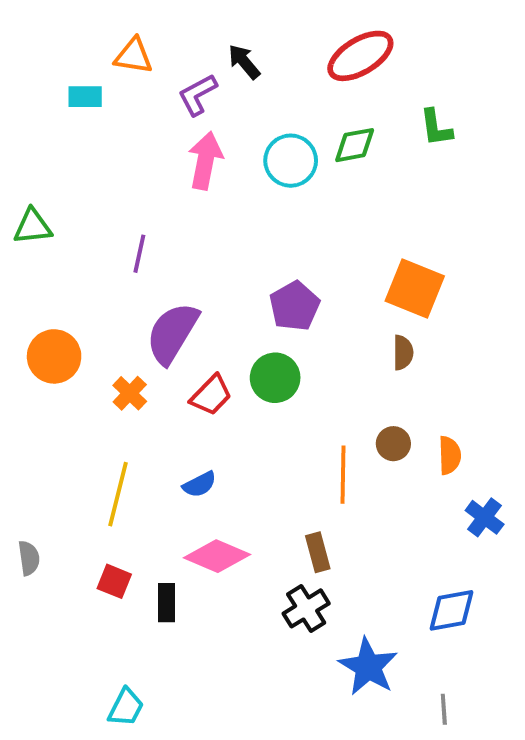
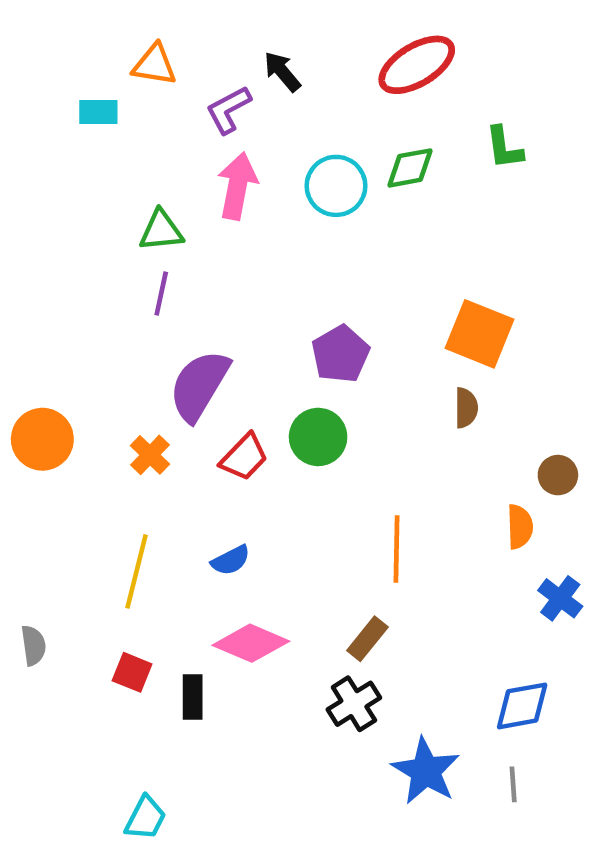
green triangle: (33, 227) -> (161, 231), moved
orange circle: (54, 356) -> (42, 439), moved
brown circle: (393, 444) -> (558, 475), moved
brown rectangle: (318, 552) -> (367, 639), turned 54
gray line: (444, 709) -> (513, 784), moved

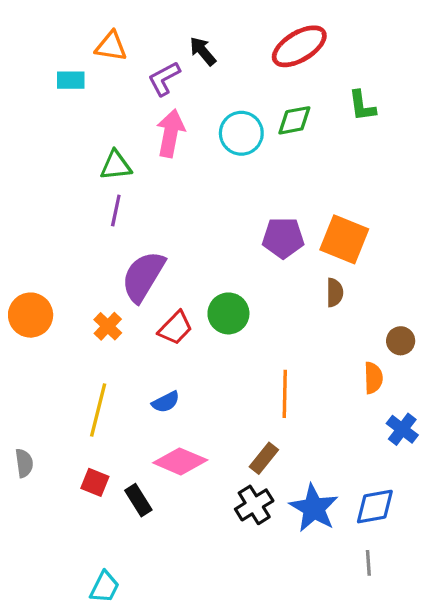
purple pentagon: (340, 354) -> (283, 238), moved, turned 30
black rectangle: (193, 697) -> (138, 500), turned -32
blue star: (426, 771) -> (314, 508), moved

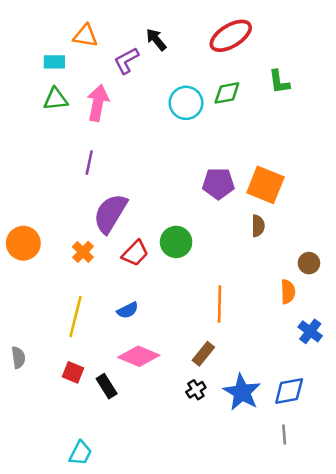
pink arrow: (171, 133) -> (98, 103), moved
green triangle: (116, 165) -> (56, 99), moved
black cross: (254, 505) -> (196, 390), size x0.7

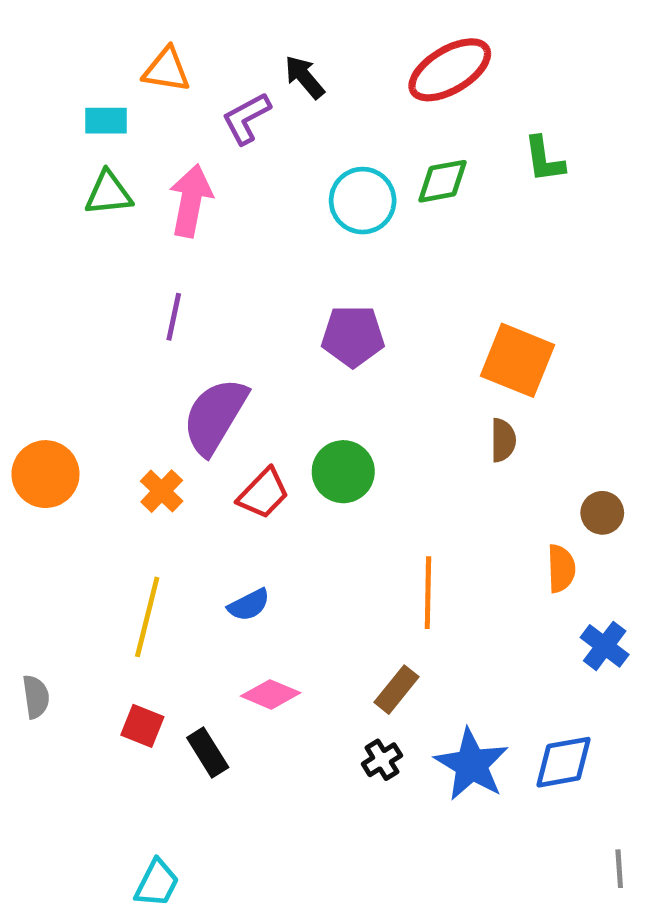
purple pentagon: (218, 184) -> (353, 336), moved
pink diamond: (139, 356) -> (271, 694), size x0.7
gray line: (284, 434) -> (619, 869), moved

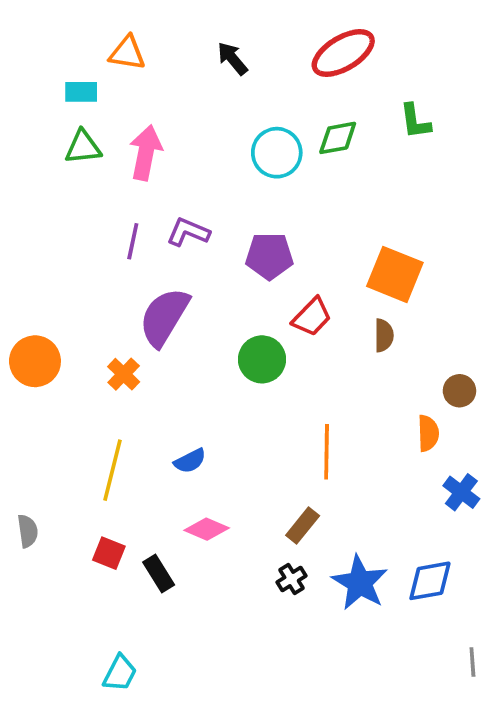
purple L-shape: (246, 118) -> (188, 232), moved, turned 51
red trapezoid: (263, 493) -> (312, 317), moved

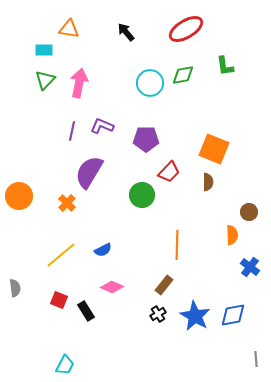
green triangle: (83, 147) -> (45, 80), turned -40
yellow line: (113, 470) -> (61, 255), turned 36

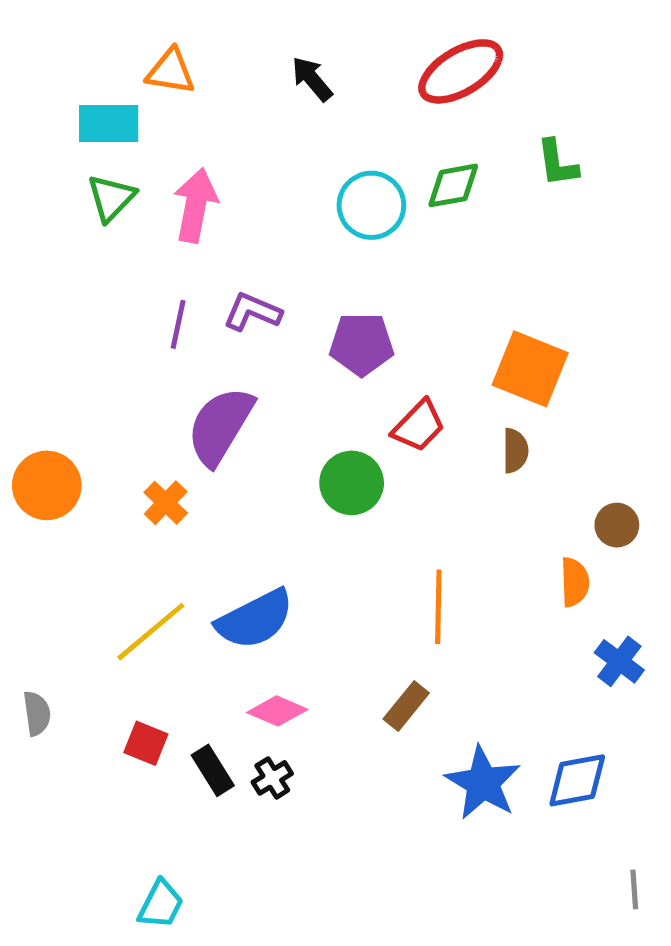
cyan rectangle: (44, 50) -> (109, 123), size x1.4
blue semicircle: (103, 250) -> (255, 619), size x1.8
black cross: (158, 314) -> (272, 778), moved

